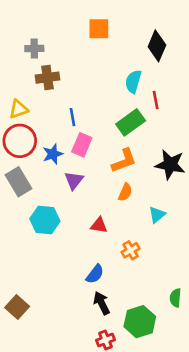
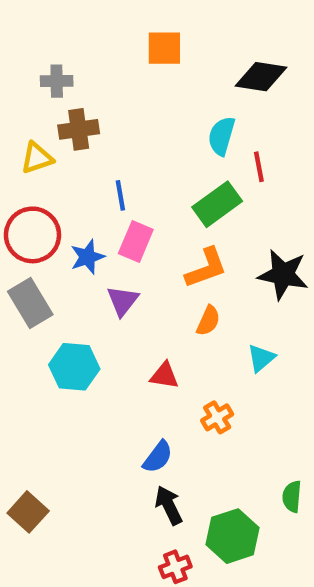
black diamond: (157, 46) -> (261, 77), turned 76
yellow triangle: (18, 109) -> (37, 158), moved

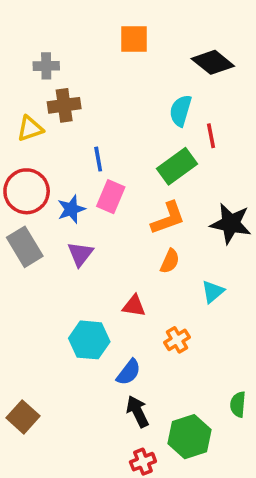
black diamond: (261, 77) -> (213, 62), turned 30
purple triangle: (123, 301) -> (80, 254), moved
cyan hexagon: (74, 367) -> (89, 340), moved

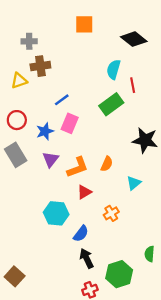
blue line: (98, 159) -> (62, 100), turned 64
red circle: (27, 191) -> (17, 120), size x0.7
orange L-shape: (168, 218) -> (78, 167), moved
red triangle: (134, 306) -> (84, 192), turned -40
brown square: (23, 417) -> (15, 276), moved

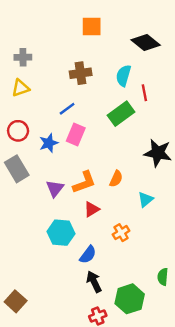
gray cross: (29, 41) -> (23, 57), moved
brown cross: (40, 66) -> (81, 73), moved
purple triangle: (51, 159) -> (55, 188), moved

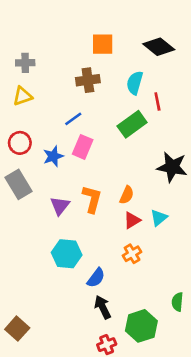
orange square: (92, 27) -> (103, 44), moved
orange L-shape: (84, 182) -> (92, 199), turned -55
red triangle: (92, 209) -> (132, 220), moved

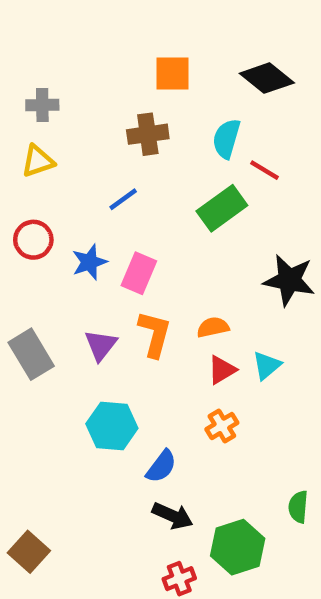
red line: (157, 102) -> (265, 170), turned -48
pink rectangle: (83, 147) -> (139, 273), moved
gray rectangle: (19, 184) -> (31, 354), moved
orange semicircle: (127, 195) -> (213, 327), turned -126
black arrow: (103, 307) -> (173, 516), turned 140

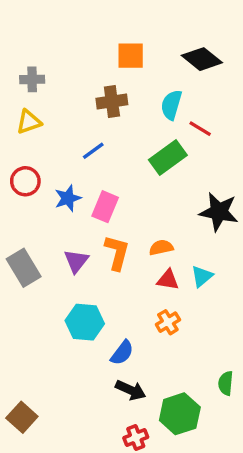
red triangle: (222, 370) -> (168, 280), turned 40

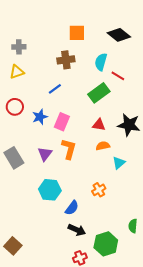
orange semicircle: (161, 247) -> (103, 146), moved
red triangle: (168, 280) -> (99, 125), moved

